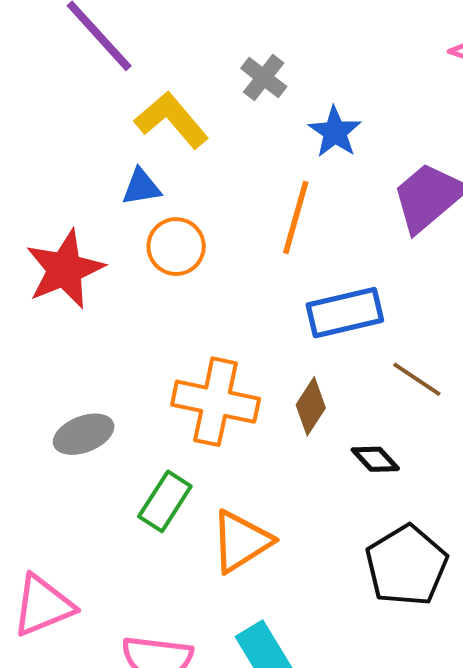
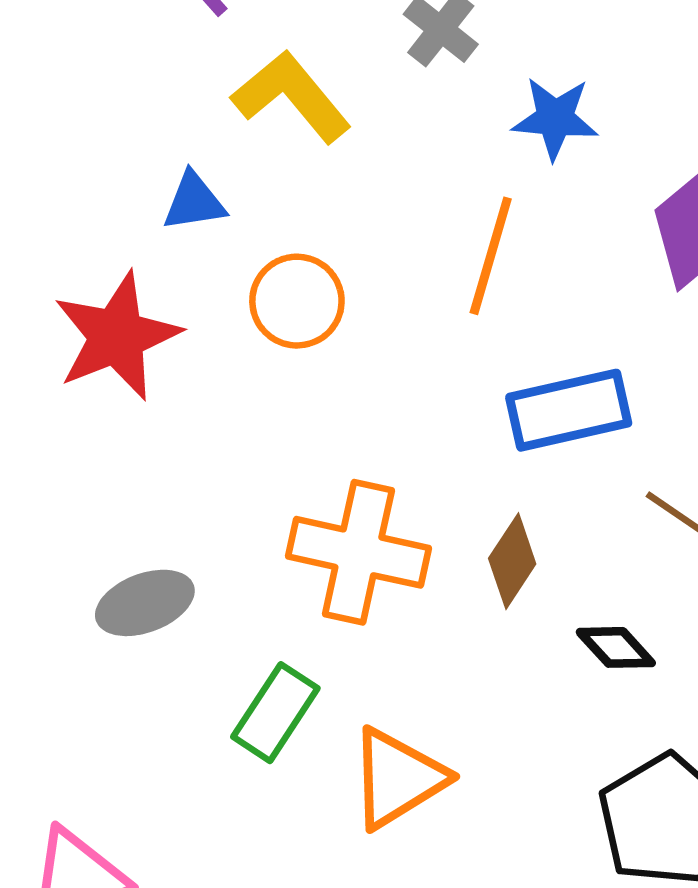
blue star: (335, 132) -> (555, 118), turned -30
blue triangle: (141, 187) -> (194, 202), moved

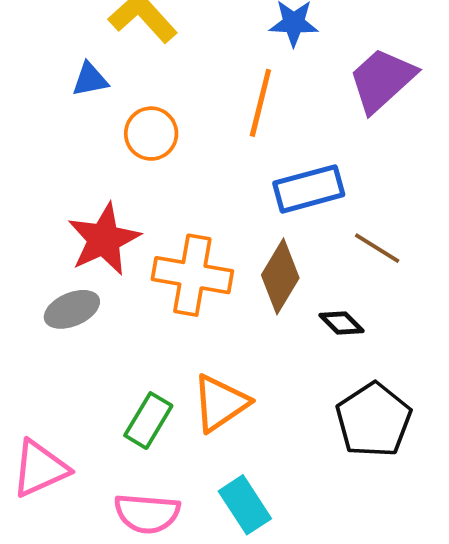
red star: (117, 336) -> (104, 239), moved
brown diamond: (512, 561) -> (280, 276), size x1.4
green rectangle: (275, 713) -> (148, 421), moved

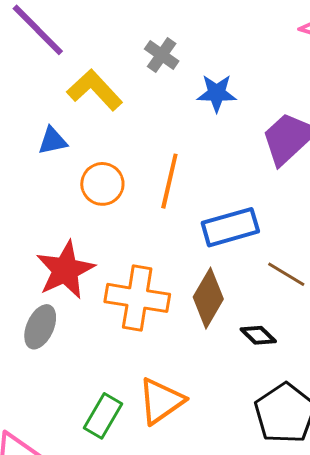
orange line: (260, 103) -> (169, 181), moved
gray ellipse: (72, 309) -> (40, 327), turned -42

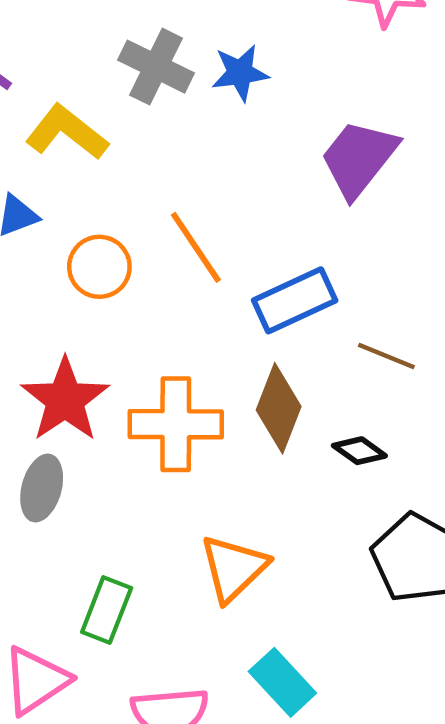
gray cross: (162, 55) -> (156, 67), size x1.4
blue star: (217, 93) -> (240, 73), moved
orange line: (169, 181) -> (196, 247), turned -38
green rectangle: (103, 416) -> (107, 610), moved

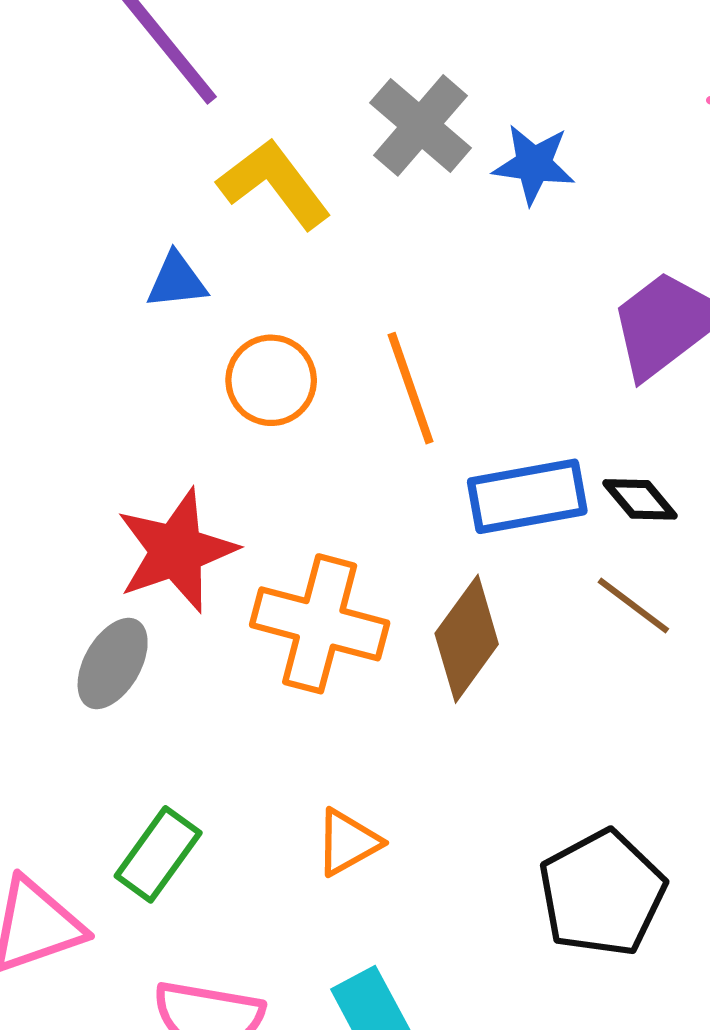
black diamond: (359, 451) -> (640, 499), moved
orange triangle: (234, 568) -> (348, 842), size x0.7

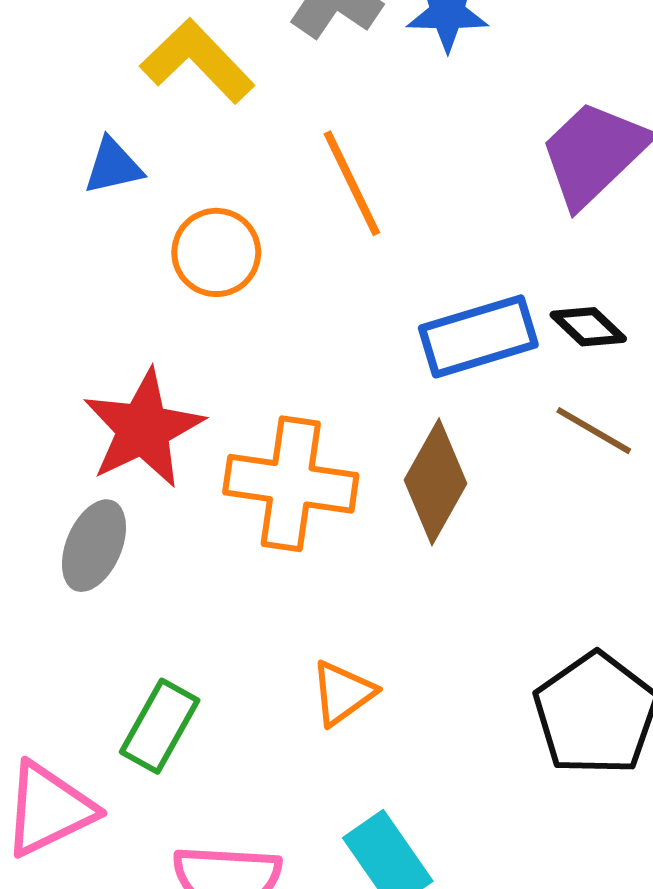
orange line: (411, 388) -> (352, 183), moved

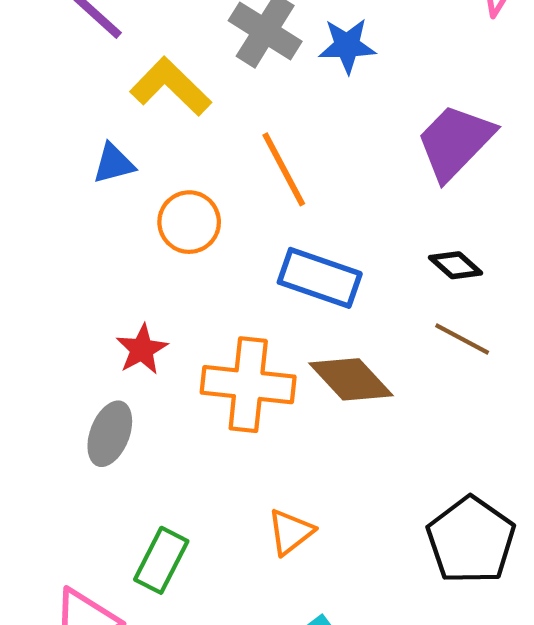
blue rectangle: (478, 336) -> (320, 278), moved, turned 38
red star: (143, 429) -> (142, 349), size x0.6
brown diamond: (435, 482) -> (351, 379), turned -70

